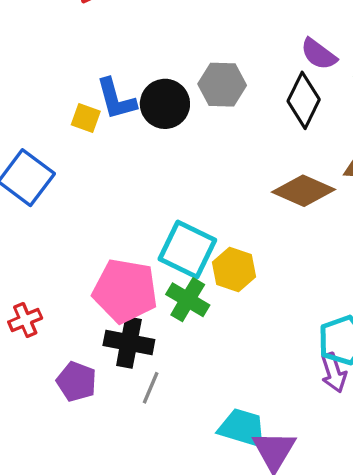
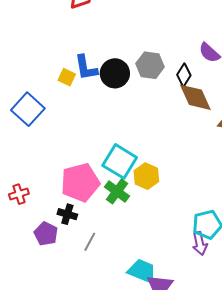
black diamond: (304, 100) -> (184, 75), moved, size x0.7
brown diamond: (304, 191) -> (195, 97), moved, turned 36
pink pentagon: (125, 291) -> (80, 183), turned -30
black cross: (129, 342) -> (67, 214), moved, size x0.7

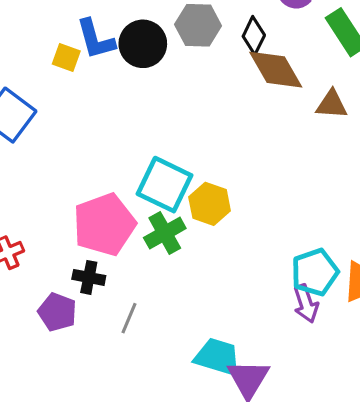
green cross: (117, 191) -> (165, 233), turned 30

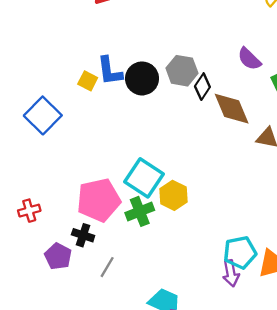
black diamond: (254, 36) -> (202, 87), moved

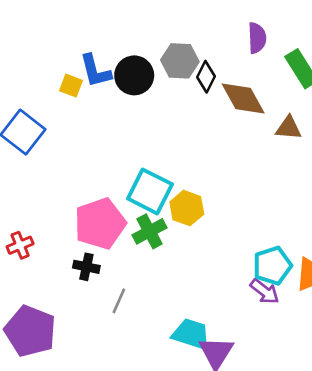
purple semicircle: (249, 59) -> (257, 38), turned -130
purple pentagon: (58, 256) -> (30, 331), moved, size x1.6
purple arrow: (231, 273) -> (265, 291), turned -35

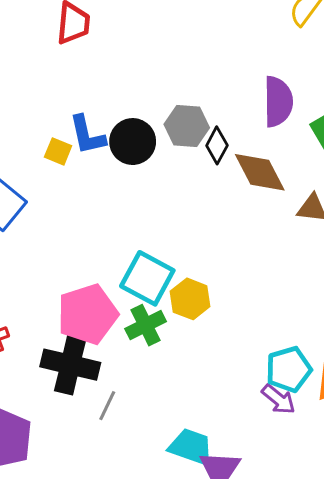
purple semicircle: (257, 38) -> (278, 102), size x1.4
black cross: (86, 267) -> (70, 365), size x1.8

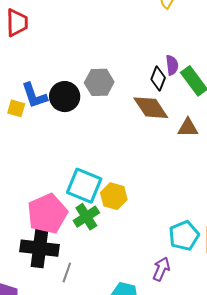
purple semicircle: (278, 102) -> (172, 65), moved, size x0.6
black diamond: (217, 145) -> (158, 78), moved
purple arrow: (279, 399) -> (161, 269), moved, turned -100

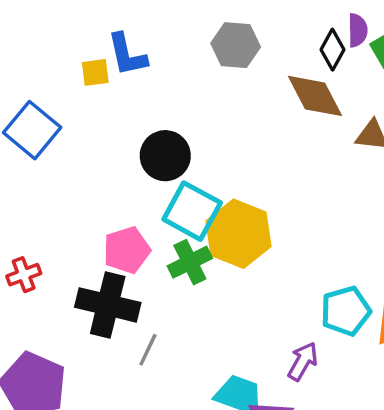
black circle: (65, 97) -> (165, 156), moved
yellow square: (16, 108) -> (95, 72), turned -30
yellow hexagon: (114, 196) -> (239, 234), size x1.5
pink pentagon: (47, 214) -> (127, 250), size x0.7

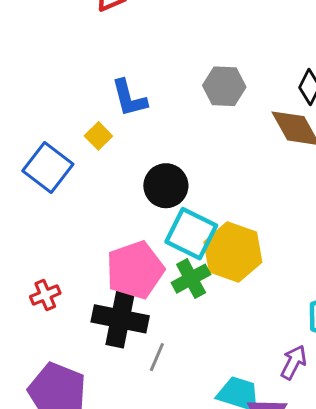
yellow square: (95, 72) -> (98, 136), moved, turned -35
pink pentagon: (127, 250) -> (135, 270), size x1.4

